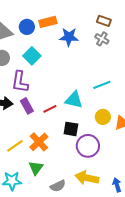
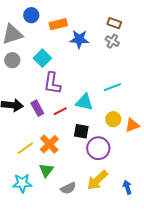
blue circle: (27, 27) -> (31, 15), moved
purple L-shape: (20, 82) -> (52, 83), moved
yellow arrow: (87, 178) -> (97, 180), turned -55

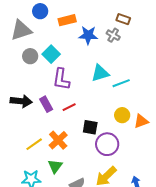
gray cross: (112, 41) -> (113, 35), moved
gray circle: (12, 60) -> (30, 56), moved
cyan triangle: (84, 102) -> (100, 73), moved, turned -30

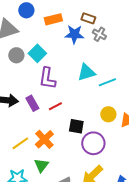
brown rectangle: (123, 19) -> (88, 18), moved

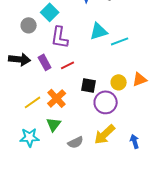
gray circle: (16, 55) -> (29, 25), moved
yellow circle: (108, 114) -> (119, 82), moved

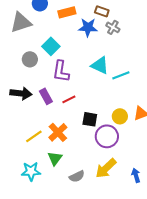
cyan triangle: (99, 31) -> (100, 65), turned 42

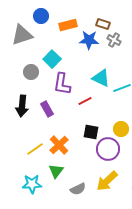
black arrow: (21, 93) -> (22, 106), turned 90
red line: (69, 99) -> (85, 101), moved

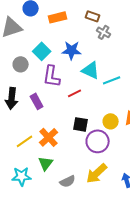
blue star: (89, 40) -> (72, 50), moved

